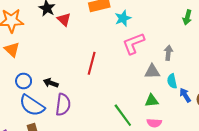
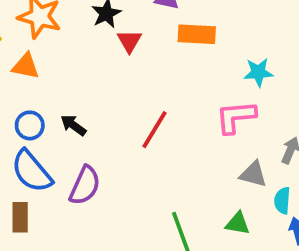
cyan star: (123, 18) -> (258, 72), moved
orange triangle: (12, 50) -> (26, 66), turned -49
black arrow: (51, 83) -> (73, 125), moved

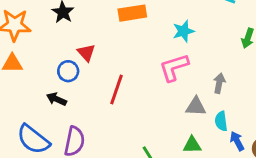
red triangle: (129, 41) -> (86, 53), moved
blue circle: (30, 125) -> (68, 71), moved

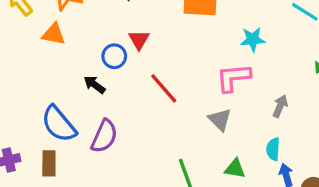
red line: (116, 90) -> (164, 88), turned -72
gray triangle: (196, 106) -> (220, 120), moved, turned 30

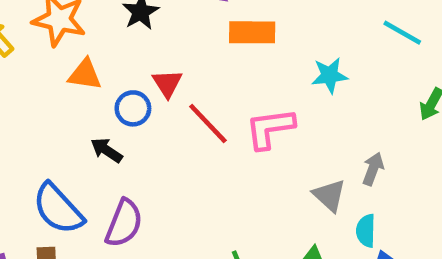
orange triangle: (54, 34) -> (85, 75), moved
pink L-shape: (233, 78) -> (270, 128), moved
red line: (164, 88) -> (208, 124), moved
gray triangle: (220, 120) -> (329, 195), moved

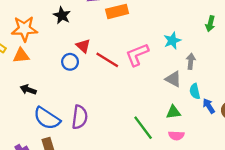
orange triangle: (85, 75) -> (21, 56), moved
cyan star: (330, 75) -> (172, 41), moved
black arrow: (107, 150) -> (28, 90), moved

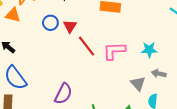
gray arrow: (191, 61) -> (159, 74), turned -104
blue circle: (70, 62) -> (50, 23), moved
purple semicircle: (80, 117) -> (63, 94), moved

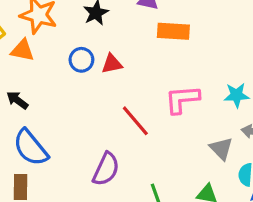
red triangle: (70, 26) -> (112, 64), turned 48
red line: (87, 46) -> (135, 121), moved

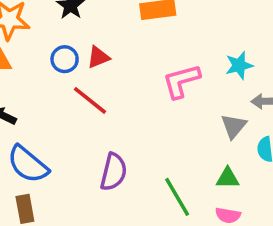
red line: (135, 121) -> (90, 100), moved
gray triangle: (221, 149) -> (234, 126), turned 35

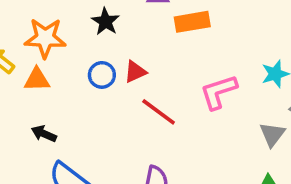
red line: (90, 100) -> (159, 112), moved

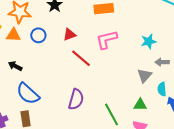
blue circle: (102, 75) -> (38, 35), moved
pink L-shape: (219, 92) -> (107, 40), moved

